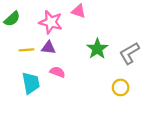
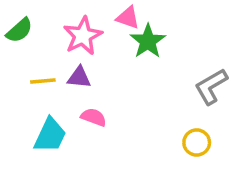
pink star: (51, 22) -> (83, 36), turned 30
green star: (97, 49) -> (148, 41), moved
cyan trapezoid: (31, 83) -> (50, 135), turned 35

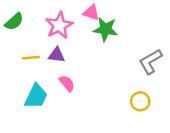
green star: (148, 41) -> (105, 29), turned -30
pink semicircle: (94, 117) -> (67, 83), turned 30

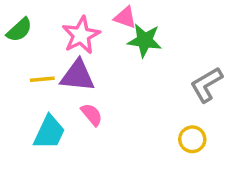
purple triangle: (57, 55) -> (78, 76), size x1.5

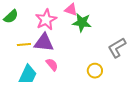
yellow circle: (192, 139) -> (95, 71), moved

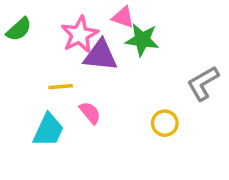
purple triangle: (44, 43) -> (100, 55), moved
yellow line: (24, 45) -> (61, 87), moved

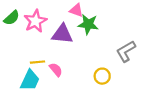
pink star: (80, 35) -> (35, 21), moved
yellow line: (61, 87) -> (38, 62), moved

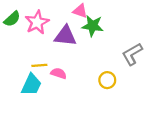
pink semicircle: (56, 70) -> (59, 73), turned -32

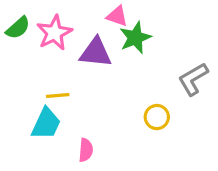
green star: (93, 26) -> (135, 38), turned -30
pink semicircle: (59, 73) -> (86, 150), moved, turned 77

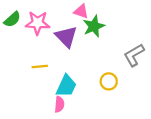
pink star: (54, 33) -> (38, 23), turned 30
purple triangle: (96, 53) -> (66, 37), turned 40
cyan trapezoid: (46, 124) -> (66, 86), moved

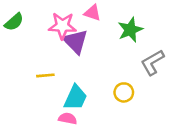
pink star: (38, 23) -> (62, 26), moved
green star: (94, 26) -> (130, 30), moved
pink semicircle: (59, 104) -> (68, 119), turned -84

